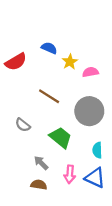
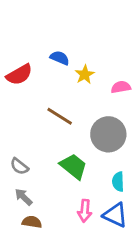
pink semicircle: (90, 72) -> (121, 87), moved
gray semicircle: (23, 125) -> (19, 166), moved
gray arrow: (41, 163) -> (24, 197), moved
brown semicircle: (39, 185) -> (32, 222), moved

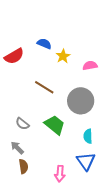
gray semicircle: (19, 166) -> (22, 124), moved
pink arrow: (85, 211) -> (60, 174), moved
blue triangle: (115, 215) -> (86, 161), turned 30
brown semicircle: (32, 222) -> (23, 166), turned 72

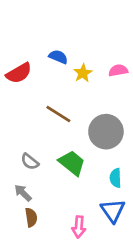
pink semicircle: (90, 66) -> (118, 70), moved

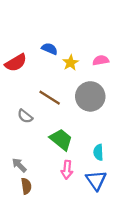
gray circle: (106, 132) -> (90, 96), moved
gray semicircle: (30, 162) -> (25, 116), moved
pink arrow: (79, 227) -> (67, 170), moved

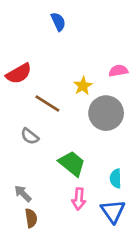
blue semicircle: (50, 49) -> (58, 22), moved, turned 42
yellow star: (70, 63) -> (83, 86), moved
brown line: (50, 98) -> (47, 104), moved

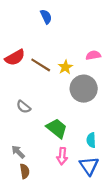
brown line: (47, 104) -> (41, 65), moved

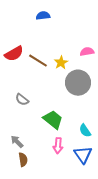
blue semicircle: (46, 17) -> (43, 16), turned -72
cyan semicircle: (91, 140) -> (85, 131), turned -32

